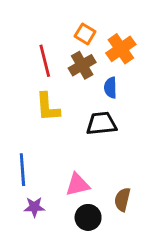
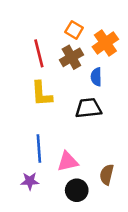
blue line: (22, 170) -> (39, 149), moved

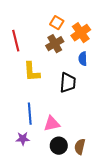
red line: (39, 53) -> (16, 41), moved
blue semicircle: (96, 77) -> (83, 59), moved
black trapezoid: (88, 108) -> (68, 83), turned 100
brown semicircle: (107, 175) -> (80, 147), moved

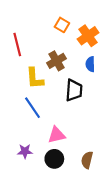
brown cross: (55, 44) -> (56, 61), moved
blue line: (30, 114) -> (33, 108), moved, turned -30
black circle: (59, 146) -> (54, 159), moved

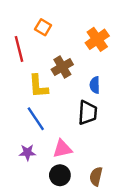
orange square: (62, 25) -> (43, 27), moved
blue semicircle: (90, 64) -> (95, 85), moved
black trapezoid: (74, 90) -> (88, 113), moved
purple star: (25, 151) -> (27, 152), moved

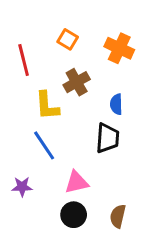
orange square: (43, 27) -> (68, 39), moved
orange cross: (97, 39) -> (119, 48), turned -30
purple star: (27, 152) -> (22, 187), moved

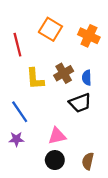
orange square: (68, 39) -> (50, 29), size x1.5
brown cross: (77, 82) -> (64, 73), moved
black trapezoid: (107, 138) -> (80, 103), turned 65
blue line: (44, 145) -> (20, 112), moved

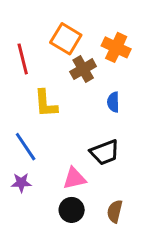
brown cross: (64, 73) -> (83, 69), moved
black trapezoid: (80, 103) -> (105, 152), moved

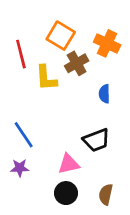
yellow L-shape: (46, 104) -> (46, 78), moved

